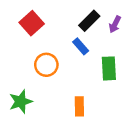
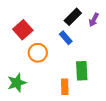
red square: (32, 23) -> (23, 30), moved
green rectangle: (109, 68) -> (82, 71), moved

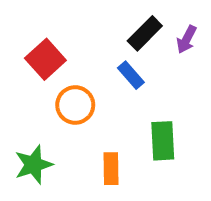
orange rectangle: (65, 87) -> (111, 169), moved

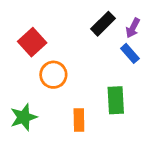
blue rectangle: (131, 75) -> (130, 53), moved

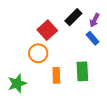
red square: (32, 42) -> (47, 30), moved
orange rectangle: (79, 120) -> (56, 75), moved

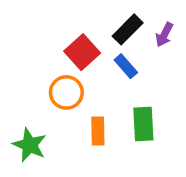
blue rectangle: (92, 38) -> (126, 66), moved
green star: (17, 83) -> (30, 145), turned -30

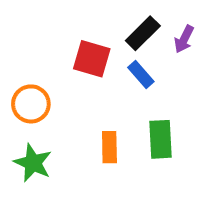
red square: (82, 52) -> (92, 59), turned -32
orange circle: (66, 92) -> (31, 104), moved

